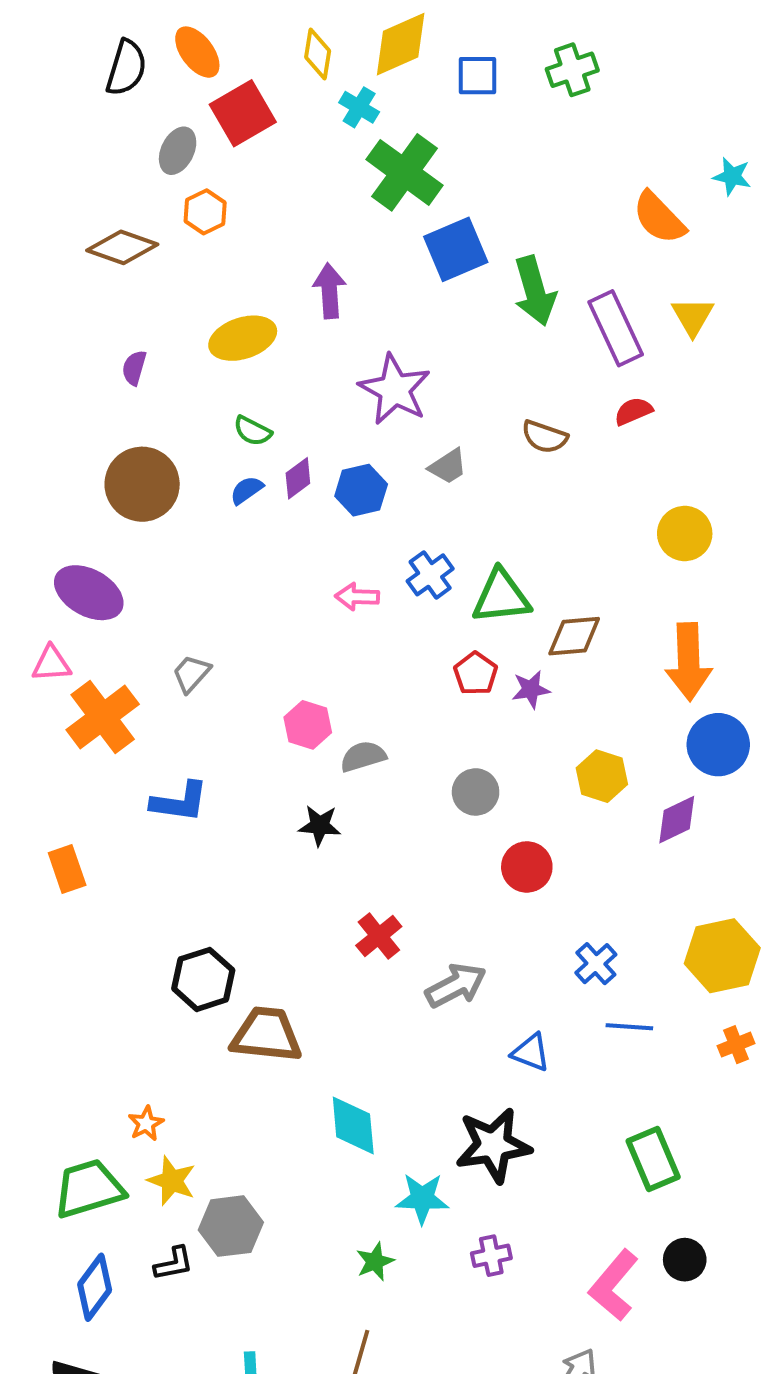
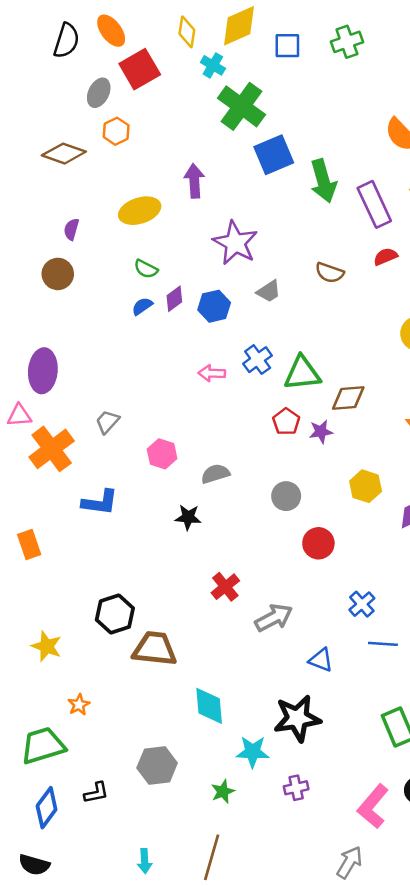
brown circle: (142, 484) -> (58, 274), moved, size x0.7
purple ellipse: (89, 593) -> (43, 371), turned 66
pink hexagon: (308, 725) -> (162, 454), moved
yellow star: (172, 1181) -> (47, 646), moved
gray hexagon: (231, 1226) -> (157, 765), moved

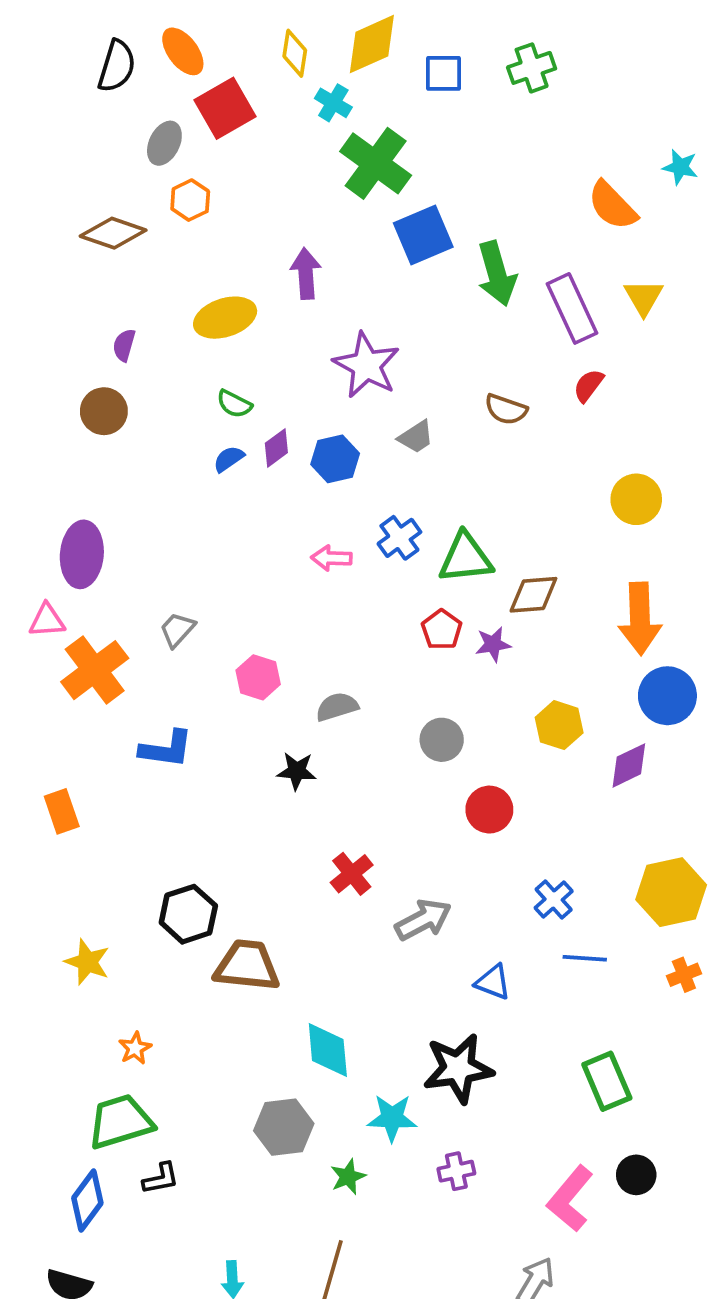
red semicircle: (385, 257) -> (588, 385), turned -30
green trapezoid: (43, 746) -> (120, 1122), moved
gray hexagon: (157, 765) -> (284, 1127), moved

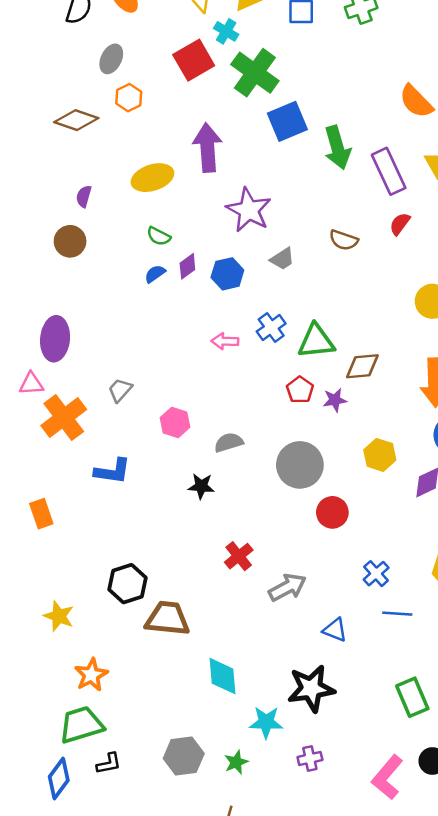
red square: (225, 108) -> (194, 60), moved
purple arrow: (306, 274) -> (207, 148), size x1.4
gray circle: (442, 740) -> (300, 465), size x1.6
orange star: (135, 1048) -> (91, 675), size x1.5
gray hexagon: (284, 1127) -> (184, 756), moved

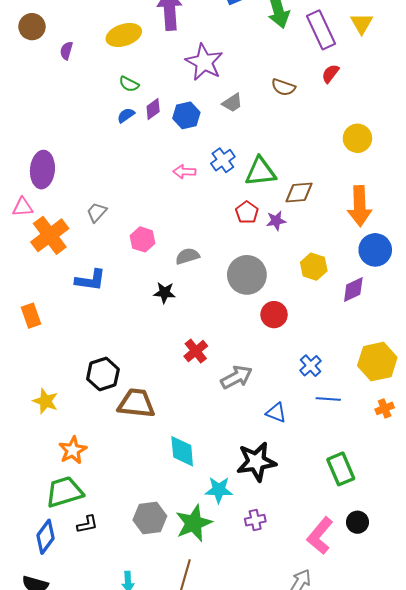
brown circle: (70, 241) -> (32, 27), moved
green star: (236, 762) -> (194, 523), size x1.8

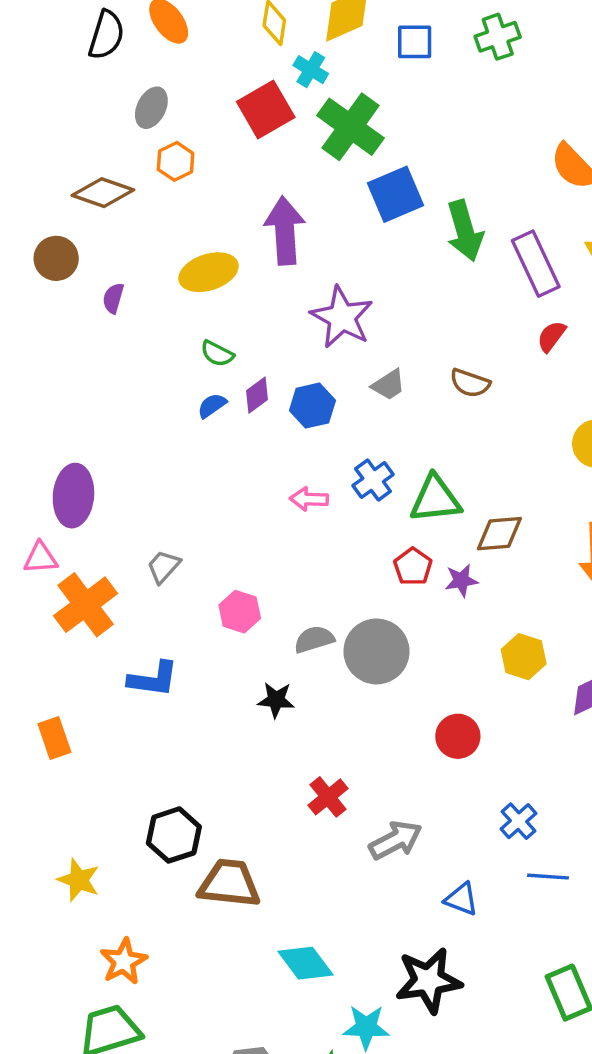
brown semicircle: (283, 87) -> (470, 383), moved
gray circle: (247, 275) -> (376, 651), moved
cyan diamond: (182, 451) -> (305, 963), turned -32

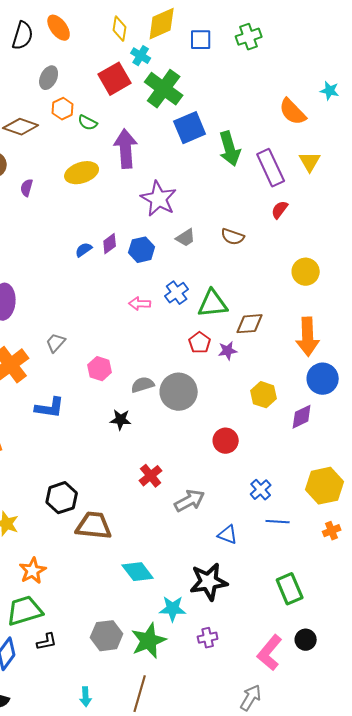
green semicircle: (217, 354) -> (88, 123), moved

